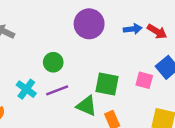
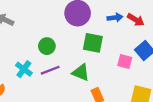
green square: (107, 84) -> (93, 43), moved
green triangle: (87, 106) -> (81, 72), moved

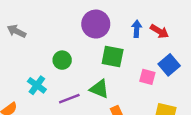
blue arrow: (115, 18) -> (137, 29), turned -80
purple line: (50, 70) -> (69, 99), moved

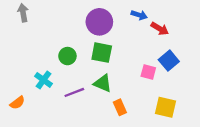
blue arrow: (137, 29) -> (139, 15), moved, turned 105
gray arrow: (16, 31) -> (23, 13), moved, turned 54
green square: (113, 56) -> (102, 53), moved

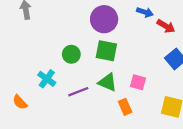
pink square: (148, 72) -> (138, 82), moved
orange semicircle: (17, 103) -> (20, 102), turned 84

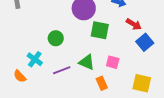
red arrow: (166, 26) -> (134, 24), moved
green square: (106, 51) -> (100, 30), moved
orange semicircle: (20, 102) -> (20, 76), moved

